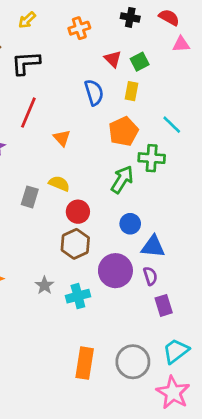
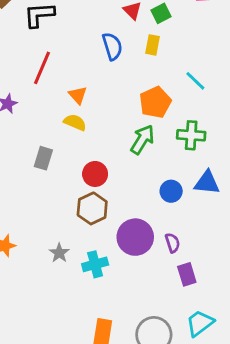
orange pentagon: (123, 131) -> (155, 102), moved
green cross: (152, 158) -> (191, 135), moved
yellow semicircle: (59, 184) -> (75, 122), moved
blue circle: (130, 224) -> (171, 191), moved
blue triangle: (153, 247) -> (207, 183), moved

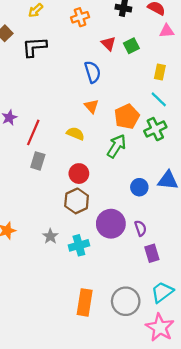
yellow rectangle: (152, 45) -> (160, 72), moved
red line: (42, 68) -> (33, 132), moved
orange triangle: (78, 95) -> (91, 106), moved
yellow semicircle: (75, 122) -> (75, 134), moved
green cross: (191, 135) -> (155, 129), moved, turned -30

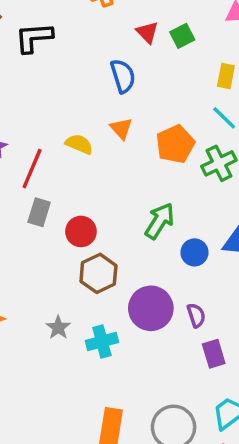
yellow semicircle: (75, 134) -> (79, 144), moved
green arrow: (117, 146) -> (160, 221), moved
red circle: (79, 174) -> (81, 231), moved

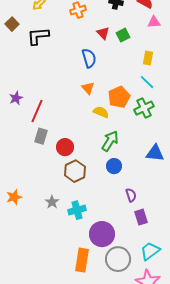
yellow semicircle: (79, 144) -> (101, 112), moved
blue circle: (195, 252) -> (114, 166), moved
purple circle: (151, 308) -> (102, 234), moved

